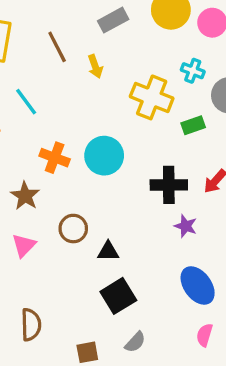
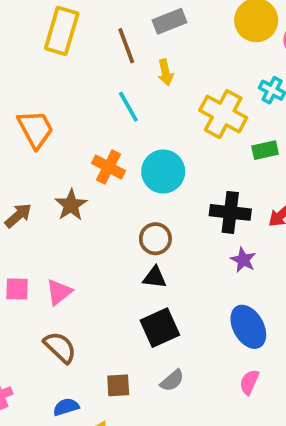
gray rectangle: (113, 20) -> (170, 21), moved
cyan line: (26, 102) -> (128, 107), moved
brown circle: (73, 229) -> (155, 239), moved
pink triangle: (24, 245) -> (59, 292), moved
brown semicircle: (31, 325) -> (60, 347), turned -52

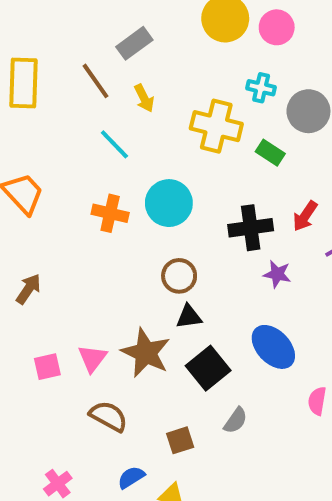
green rectangle: (265, 150) -> (270, 153), turned 60
brown star: (71, 205) -> (146, 353), moved, size x1.4
blue ellipse: (248, 327) -> (273, 347), moved

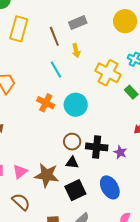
black cross: (251, 228) -> (97, 147), moved
brown star: (146, 353) -> (47, 175), turned -30

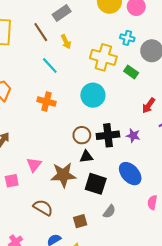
cyan circle: (76, 105) -> (93, 95), moved
pink triangle: (20, 172) -> (34, 165), moved
black square: (75, 190) -> (96, 184), turned -35

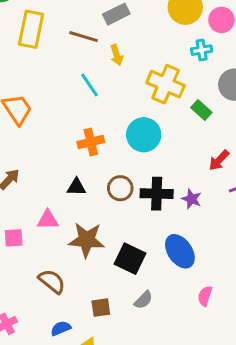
brown line: (41, 32) -> (84, 37), turned -48
cyan cross: (127, 38) -> (202, 50), moved, turned -32
orange cross: (47, 101) -> (91, 142), moved, turned -36
black triangle: (86, 157) -> (76, 187), moved
pink triangle: (34, 165) -> (48, 220), turned 42

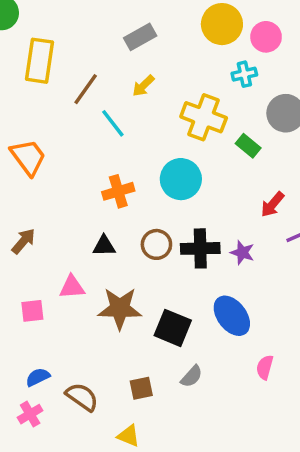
brown line: (84, 37) -> (86, 89), moved, turned -68
yellow arrow: (117, 55) -> (143, 86), turned 66
brown semicircle: (52, 281) -> (82, 397), moved
blue semicircle: (61, 328) -> (38, 377), moved

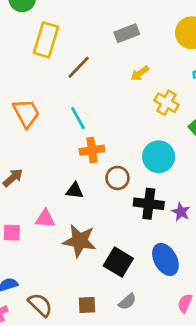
yellow arrow: (143, 86) -> (140, 73), moved
yellow cross: (204, 117) -> (167, 103), size x0.7
cyan line: (113, 123) -> (78, 118), moved
cyan circle: (181, 179) -> (159, 157), moved
brown circle: (156, 244) -> (117, 178), moved

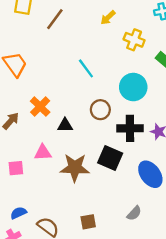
cyan line: (78, 118) -> (86, 68), moved
orange cross: (92, 150) -> (40, 107), moved, turned -30
black square: (118, 262) -> (110, 158), moved
gray semicircle: (127, 302) -> (134, 213), moved

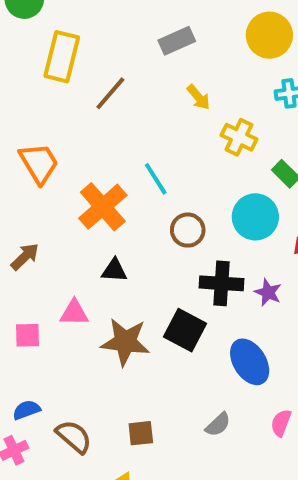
yellow arrow: (108, 18) -> (198, 97), turned -91
cyan circle: (133, 87) -> (255, 217), moved
orange cross: (40, 107) -> (103, 207), moved, size x1.4
brown circle: (100, 110) -> (188, 230), moved

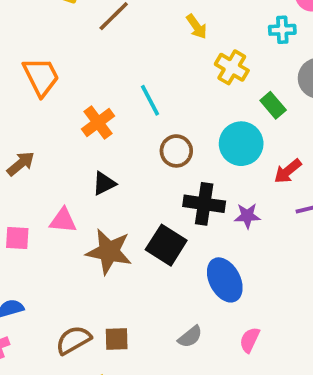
orange cross: (103, 207) -> (98, 123), size x0.7
black triangle: (114, 270) -> (104, 183), turned -35
purple star: (268, 292) -> (247, 216), turned -30
brown semicircle: (74, 437) -> (73, 340), moved, turned -75

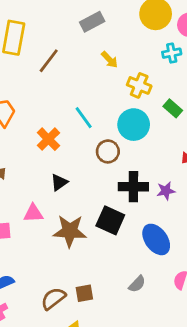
cyan circle: (241, 144) -> (134, 125), moved

